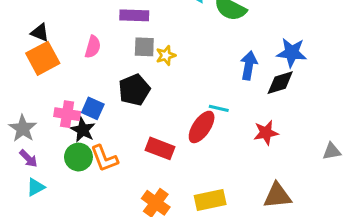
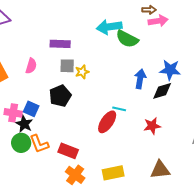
red rectangle: (160, 148) -> (68, 151), moved

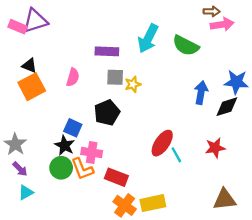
cyan arrow: (109, 27) -> (148, 38), moved, turned -55
cyan line: (119, 109) -> (176, 155), moved, turned 48
pink cross: (13, 113) -> (92, 152), moved
yellow rectangle: (113, 173) -> (153, 203), moved

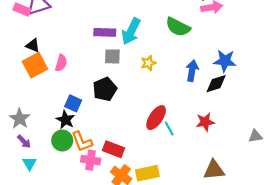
cyan arrow: (148, 38) -> (131, 31), moved
pink semicircle: (73, 77) -> (61, 63), moved
yellow star: (133, 84) -> (148, 63), moved
pink cross: (92, 152) -> (91, 160), moved
cyan triangle: (26, 192) -> (29, 163), turned -32

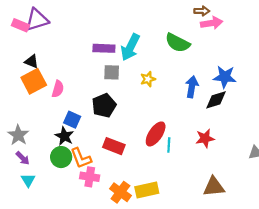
pink semicircle: (61, 63) -> (58, 89), moved
cyan line: (169, 128) -> (169, 145), turned 32
red rectangle: (114, 149) -> (114, 146), moved

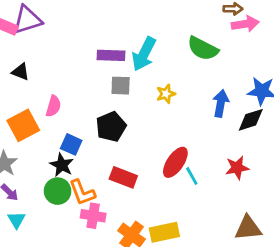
orange square: (34, 81) -> (23, 125), moved
cyan line: (169, 145) -> (192, 176), turned -32

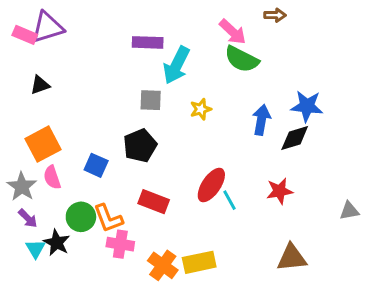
pink arrow: (245, 24) -> (233, 32), moved, turned 52
purple rectangle: (111, 55) -> (148, 42), moved
black triangle: (21, 72) -> (40, 85), turned -42
pink semicircle: (53, 106) -> (52, 177), moved, turned 145
black star: (62, 165) -> (57, 243), moved

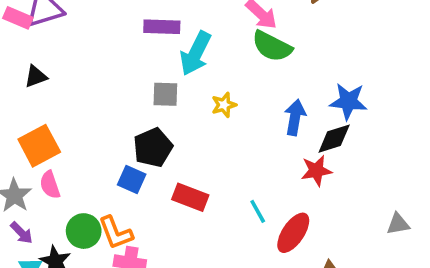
blue square: (96, 165) -> (132, 179), moved
red ellipse: (211, 185) -> (293, 233), moved
red star: (280, 191) -> (316, 171), moved
red rectangle: (154, 202) -> (190, 197), moved

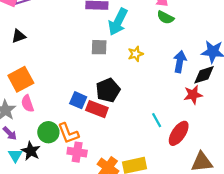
green semicircle: (272, 46) -> (165, 17), size x0.7
black pentagon: (153, 148) -> (108, 90), moved
red rectangle: (190, 197) -> (97, 109), moved

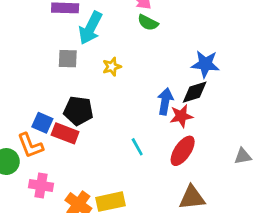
blue arrow: (180, 62) -> (165, 101), moved
black pentagon: (108, 90) -> (78, 111), turned 30
orange L-shape: (68, 133) -> (30, 145), moved
red ellipse: (179, 133) -> (183, 151), moved

